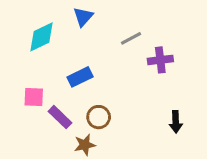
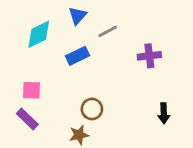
gray line: (131, 38) -> (108, 31), moved
blue rectangle: (80, 77) -> (78, 56), moved
purple rectangle: (60, 117) -> (27, 119), moved

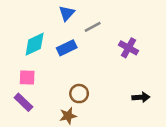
cyan diamond: (39, 34) -> (35, 44), moved
purple cross: (149, 56) -> (128, 48), turned 36
black arrow: (164, 113) -> (141, 97), turned -91

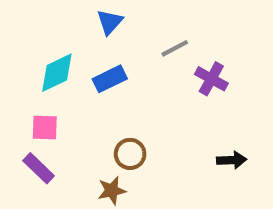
gray line: (93, 27) -> (175, 48), moved

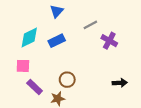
purple rectangle: (39, 168) -> (35, 87), moved

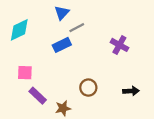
gray line: (90, 25) -> (77, 28), moved
cyan diamond: (29, 38) -> (19, 30), moved
brown circle: (67, 80) -> (88, 88), moved

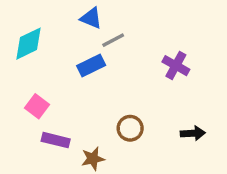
blue triangle: (62, 13) -> (91, 18), turned -49
pink square: (25, 73) -> (37, 106), turned 35
purple rectangle: (38, 96) -> (56, 140), turned -30

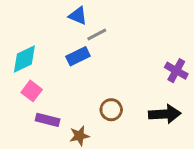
cyan diamond: (29, 44) -> (24, 59), moved
purple cross: (176, 66) -> (176, 71), moved
black arrow: (193, 133) -> (165, 114), size x1.5

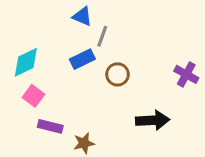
gray line: (97, 34) -> (102, 36), turned -42
brown circle: (111, 110) -> (118, 74), moved
black arrow: (165, 114) -> (153, 120), moved

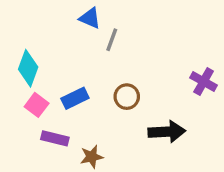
blue rectangle: (82, 59) -> (75, 98), moved
cyan diamond: (26, 62) -> (28, 68), turned -44
brown circle: (118, 74) -> (127, 97), moved

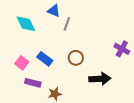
cyan diamond: (28, 68) -> (26, 24), moved, turned -45
blue rectangle: (75, 98) -> (45, 59), turned 63

